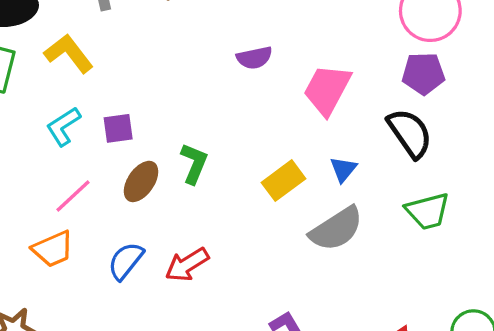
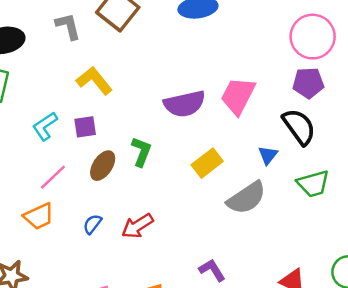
yellow L-shape: (69, 53) -> (94, 81), moved
purple semicircle: (254, 58) -> (185, 104), moved, size x1.6
blue triangle: (343, 169) -> (268, 155), moved
blue semicircle: (126, 261) -> (92, 224), size x0.7

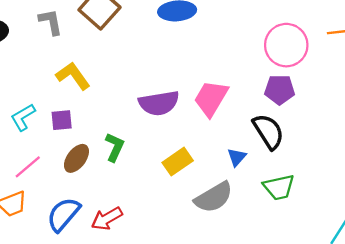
blue semicircle: (92, 224) -> (63, 214), size x1.8

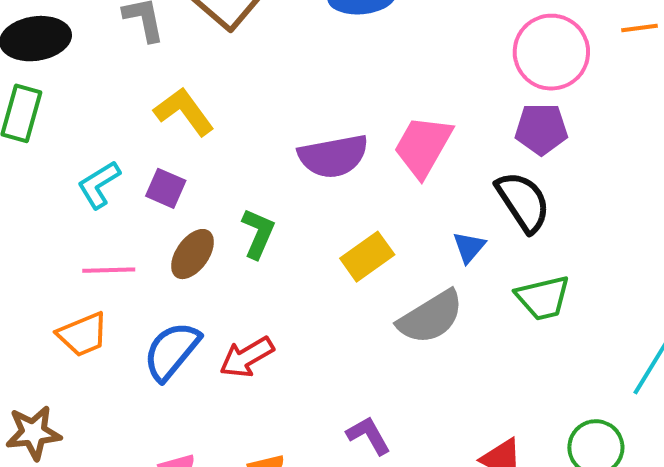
purple square: (62, 120) -> (166, 188), turned 30
pink line: (28, 167) -> (109, 270), turned 40

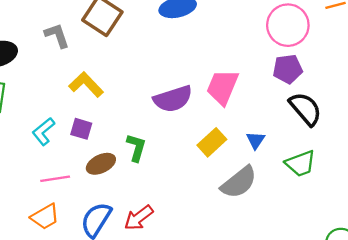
black semicircle: (523, 202) -> (305, 109), moved
brown ellipse: (193, 254) -> (101, 164), turned 36
yellow rectangle: (367, 257) -> (212, 142), moved

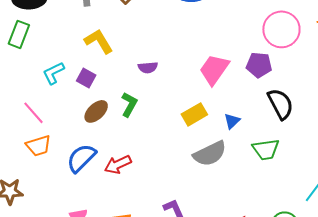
purple pentagon: (288, 69) -> (259, 65), moved
purple semicircle: (173, 99) -> (148, 67), moved, size x0.6
brown ellipse: (101, 164) -> (96, 111), turned -30
pink line: (55, 179) -> (33, 113), moved, turned 45

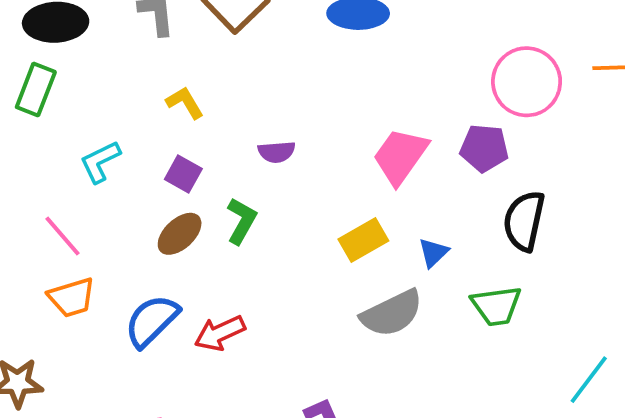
yellow L-shape: (99, 41) -> (185, 103), size x0.7
purple square: (86, 78) -> (183, 174), moved
black semicircle: (280, 104) -> (524, 221), turned -140

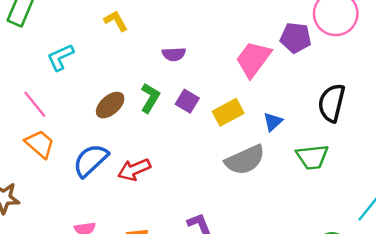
purple pentagon: (484, 148) -> (296, 38), moved
purple square: (183, 174) -> (187, 101), moved
orange trapezoid: (72, 297) -> (40, 144), turned -124

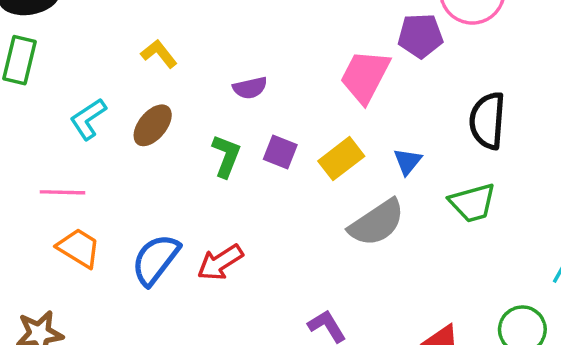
pink line: (35, 104) -> (63, 192), turned -40
brown ellipse: (110, 105) -> (153, 125), moved

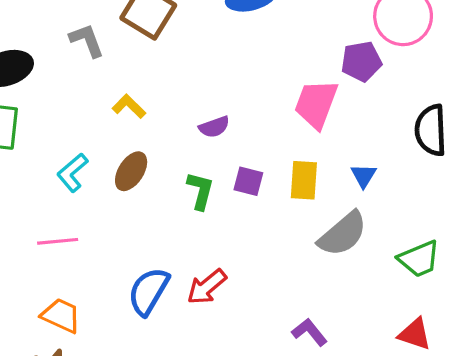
yellow rectangle: (341, 159) -> (304, 180), turned -42
green trapezoid: (472, 203) -> (419, 259), moved
orange trapezoid: (79, 248) -> (61, 316), moved

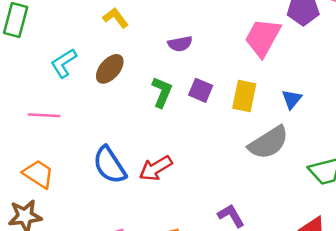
blue semicircle: (148, 291) -> (110, 165), turned -72

